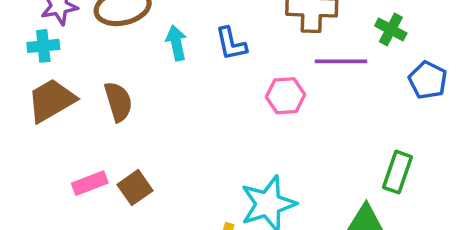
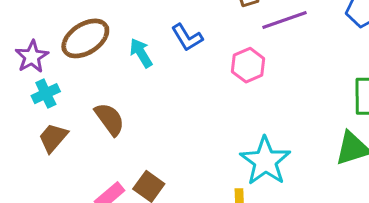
cyan cross: (43, 46) -> (46, 94), moved
brown trapezoid: (51, 100) -> (53, 138), size x0.7

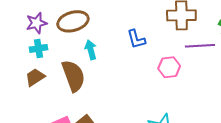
cyan arrow: (141, 53) -> (91, 50), moved
brown semicircle: (110, 119) -> (73, 76), size x1.4

